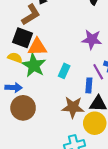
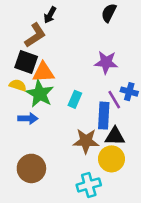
blue rectangle: (89, 85) -> (104, 116), size x1.5
blue arrow: (14, 88) -> (28, 118), moved
brown circle: (23, 108) -> (31, 168), moved

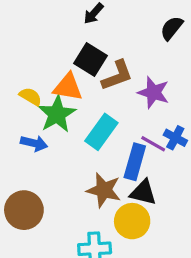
brown L-shape: (35, 35) -> (117, 76), moved
black square: (26, 62) -> (91, 60), moved
cyan rectangle: (75, 99) -> (101, 132), size x1.5
purple line: (114, 100) -> (153, 144), turned -42

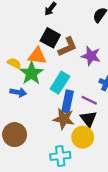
purple line: (153, 144) -> (89, 100), moved
blue rectangle: (135, 162) -> (68, 101), moved
black triangle: (143, 192) -> (89, 119), turned 42

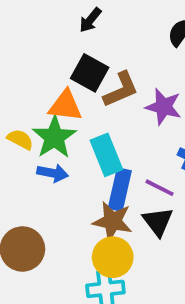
yellow semicircle: (14, 63) -> (20, 139), moved
cyan rectangle: (60, 83) -> (106, 155), turned -55
blue arrow: (18, 92) -> (53, 173), moved
yellow circle: (83, 137) -> (113, 257), moved

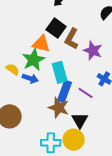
brown L-shape: (121, 90) -> (71, 39), turned 135
yellow semicircle: (20, 139) -> (13, 69), moved
black triangle: (158, 222) -> (80, 120), moved
yellow circle: (113, 257) -> (74, 140), moved

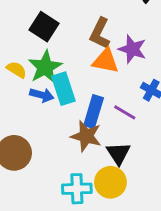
black square: (56, 28) -> (44, 27), moved
orange triangle: (41, 44) -> (106, 61), moved
yellow semicircle: (13, 69) -> (17, 70), moved
cyan rectangle: (60, 72) -> (63, 89), moved

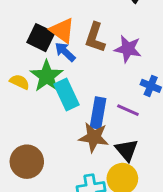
orange triangle: (106, 61) -> (62, 30), moved, turned 32
blue arrow: (42, 95) -> (65, 52), moved, turned -145

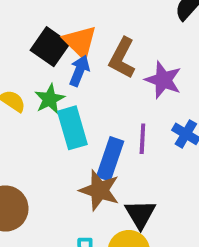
blue arrow: (65, 52) -> (79, 71), turned 60
green star: (47, 76) -> (50, 99), size x0.7
purple line: (128, 110) -> (142, 139), moved, turned 60

